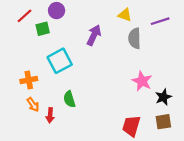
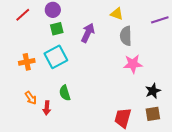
purple line: (160, 21) -> (160, 20), moved
green square: (43, 29) -> (57, 29), moved
orange cross: (29, 80) -> (27, 62), moved
pink star: (142, 81) -> (133, 64), moved, turned -30

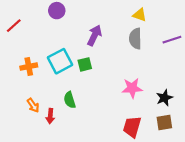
yellow triangle: (117, 14) -> (140, 15), moved
red line: (23, 15) -> (14, 26), moved
purple line: (160, 20) -> (172, 40), moved
green square: (57, 29) -> (85, 64), moved
pink star: (133, 64) -> (132, 88), moved

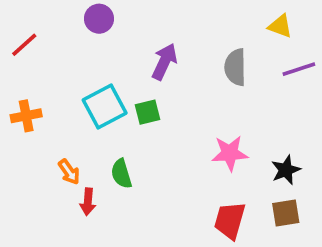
yellow triangle: (140, 15) -> (280, 26), moved
orange cross: (29, 67) -> (26, 116), moved
orange arrow: (33, 105) -> (69, 172), moved

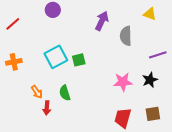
purple arrow: (164, 62) -> (102, 21), moved
purple line: (299, 69) -> (158, 55), moved
black star: (286, 170) -> (150, 80), moved

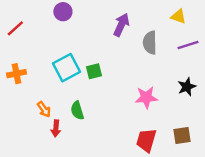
purple line: (158, 55) -> (188, 45), moved
black star: (150, 80) -> (187, 87), moved

